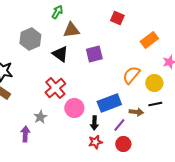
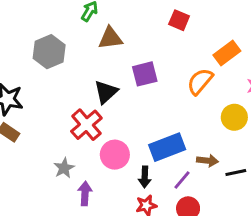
black triangle: (60, 54) -> (106, 92), moved, turned 42
orange semicircle: (131, 75) -> (200, 81), moved
black line: (155, 104) -> (236, 173), moved
purple arrow: (25, 134) -> (85, 193), moved

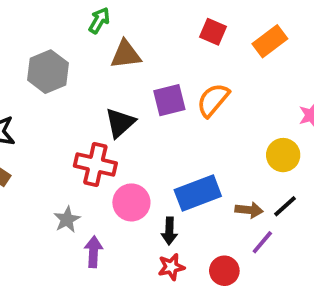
orange rectangle: (227, 53) -> (270, 41), moved
orange semicircle: (200, 81) -> (213, 100), moved
red cross: (86, 125) -> (95, 165), turned -36
black line: (236, 173) -> (285, 206), moved, turned -30
purple line: (182, 180) -> (262, 242), moved

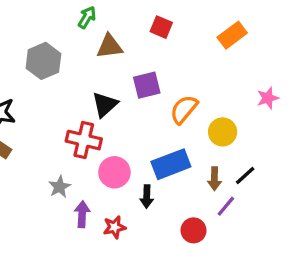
red square: (213, 32) -> (161, 27), moved
orange semicircle: (213, 100) -> (184, 109), moved
yellow circle: (283, 155) -> (223, 132), moved
brown arrow: (249, 210) -> (214, 179), turned 85
red star: (171, 267) -> (114, 227), moved

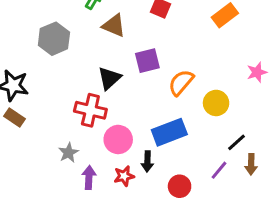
brown triangle: (110, 46) -> (114, 26), turned 30
brown arrow: (214, 179) -> (251, 164), moved
red star: (114, 227) -> (124, 176), moved
red circle: (194, 230) -> (180, 186), moved

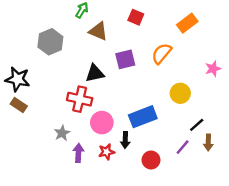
black triangle: (109, 78) -> (95, 73), turned 30
orange semicircle: (181, 83) -> (162, 53), moved

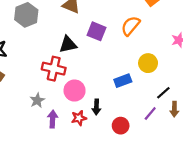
purple square: (125, 59) -> (96, 31), turned 36
blue rectangle: (143, 117) -> (123, 81), moved, size x0.7

